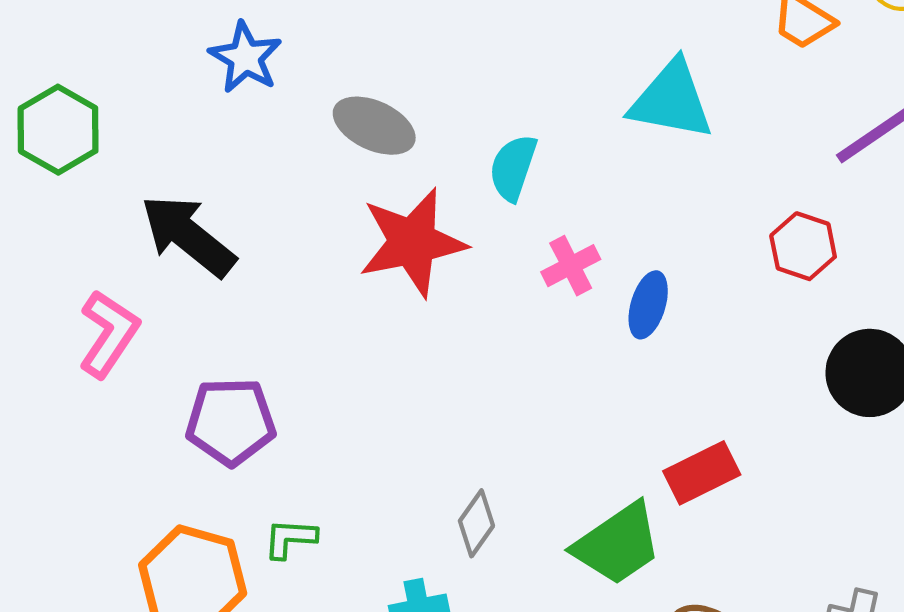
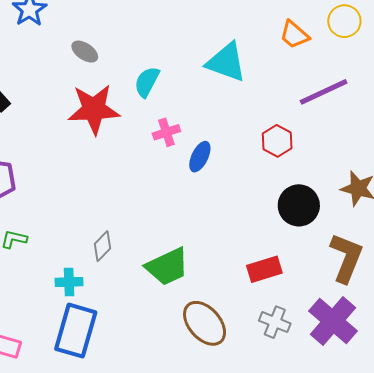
gray ellipse: (374, 126) -> (85, 52), size x0.7
red rectangle: (702, 473) -> (264, 269), moved

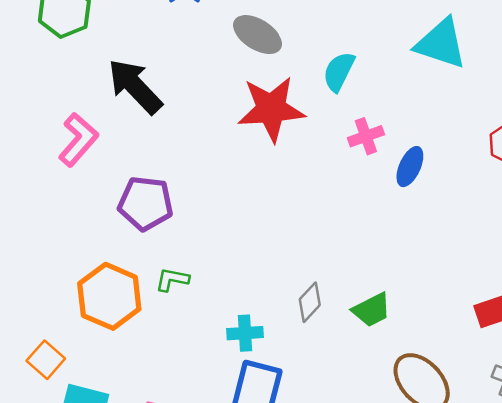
gray ellipse: (85, 52) -> (258, 35), size x1.4
gray diamond: (103, 246) -> (310, 302), moved
green trapezoid: (167, 267) -> (372, 310), size x0.7

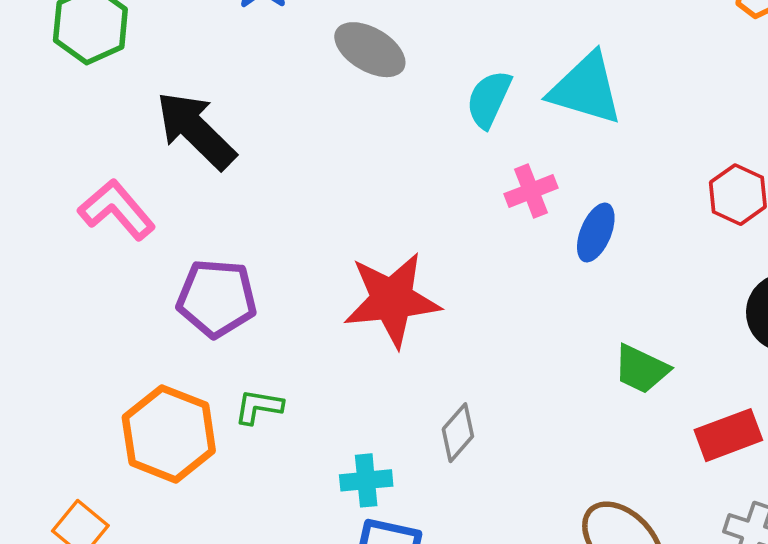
cyan triangle: (441, 44) -> (586, 89), moved
red star: (271, 109) -> (392, 300), moved
pink L-shape: (78, 140) -> (117, 210), turned -80
green trapezoid: (372, 310) -> (641, 369), moved, turned 54

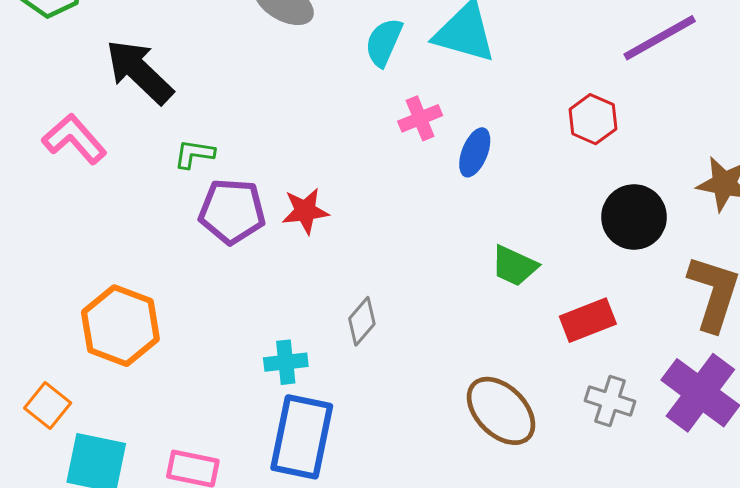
purple pentagon: (217, 298) -> (232, 211), moved
red star: (392, 300) -> (305, 211), size x0.6
green L-shape: (259, 407) -> (194, 154), moved

